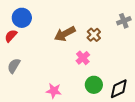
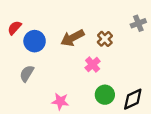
blue circle: (22, 18) -> (35, 41), moved
red semicircle: (11, 36) -> (14, 28), moved
gray semicircle: (14, 66) -> (27, 73), moved

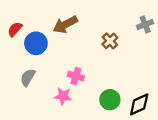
brown arrow: (73, 38) -> (65, 25), moved
pink cross: (93, 65) -> (76, 76), moved, turned -32
pink star: (60, 101) -> (63, 96), moved

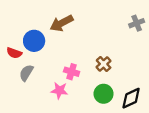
red semicircle: (15, 29) -> (14, 53), moved, turned -112
brown cross: (110, 41) -> (104, 64), moved

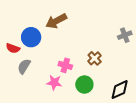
gray cross: (137, 23) -> (125, 35), moved
green circle: (104, 94) -> (84, 85), moved

